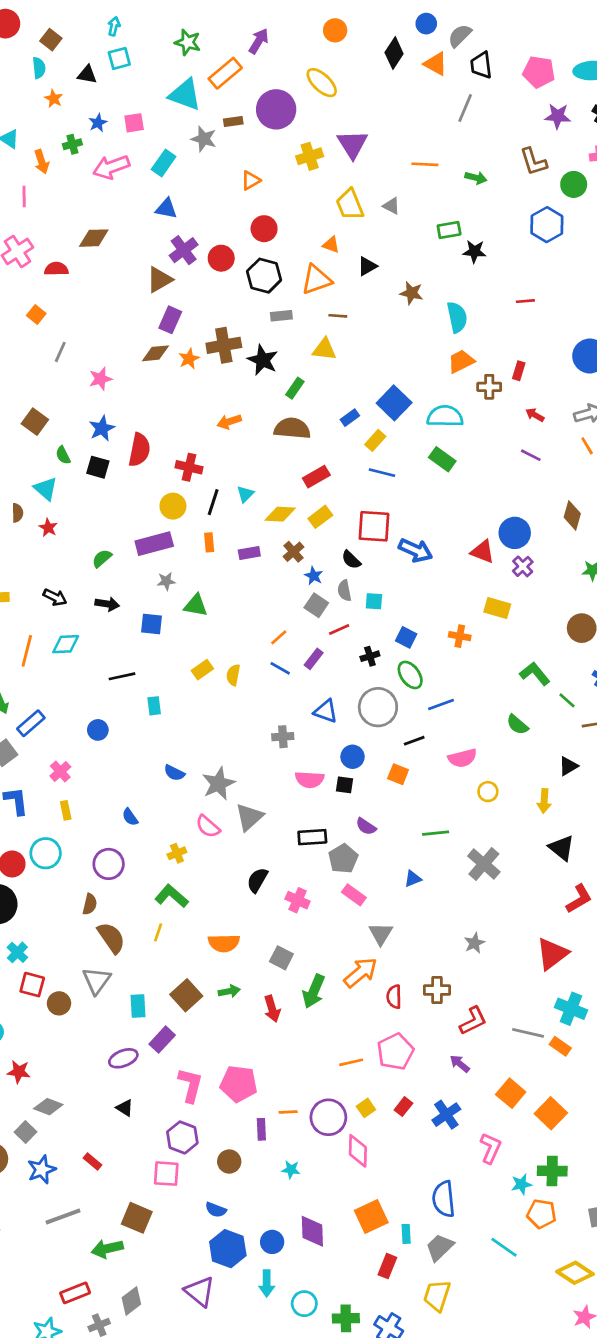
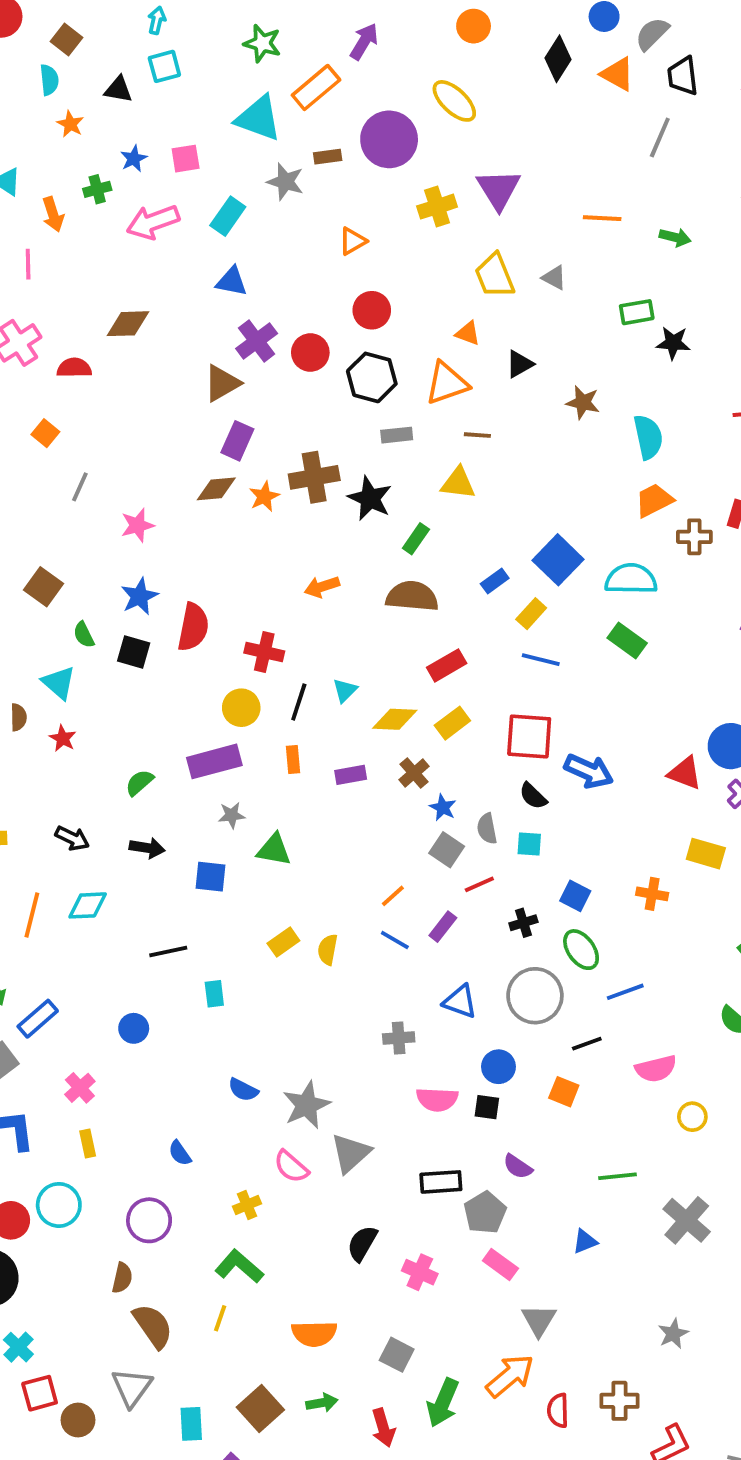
black semicircle: (351, 560) -> (533, 796), moved
red square: (32, 985) -> (40, 1393), turned -30

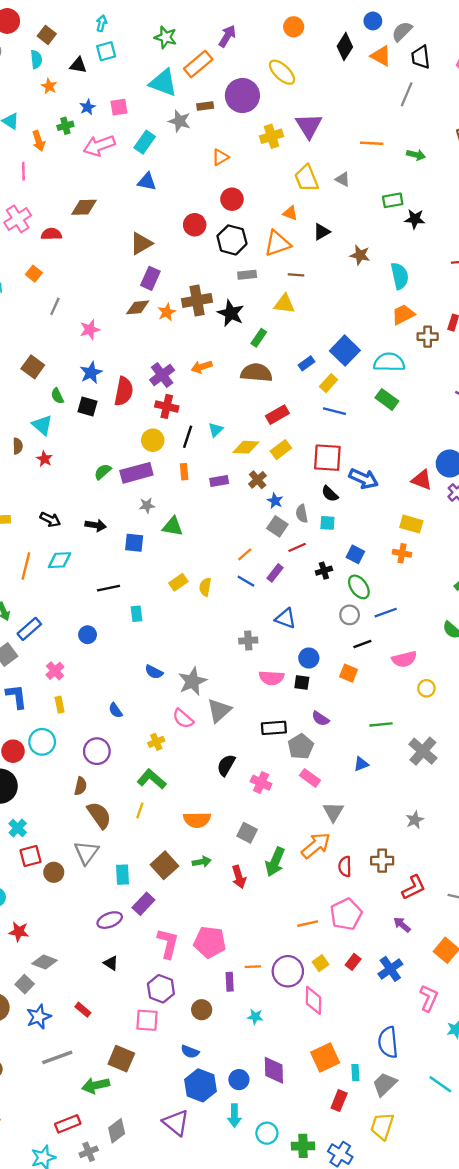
purple cross: (257, 341) -> (162, 375), moved
green semicircle: (139, 783) -> (103, 472), moved
yellow rectangle: (706, 854) -> (411, 524), moved
gray circle: (535, 996) -> (350, 615), moved, size x0.6

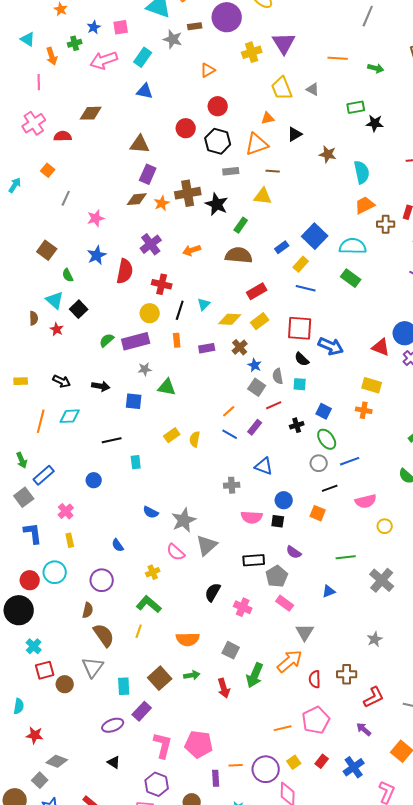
orange triangle: (290, 213) -> (268, 118), turned -32
brown triangle: (141, 243) -> (140, 144), turned 35
purple cross: (162, 375) -> (151, 244), moved
black square: (88, 406) -> (79, 309), moved, turned 30

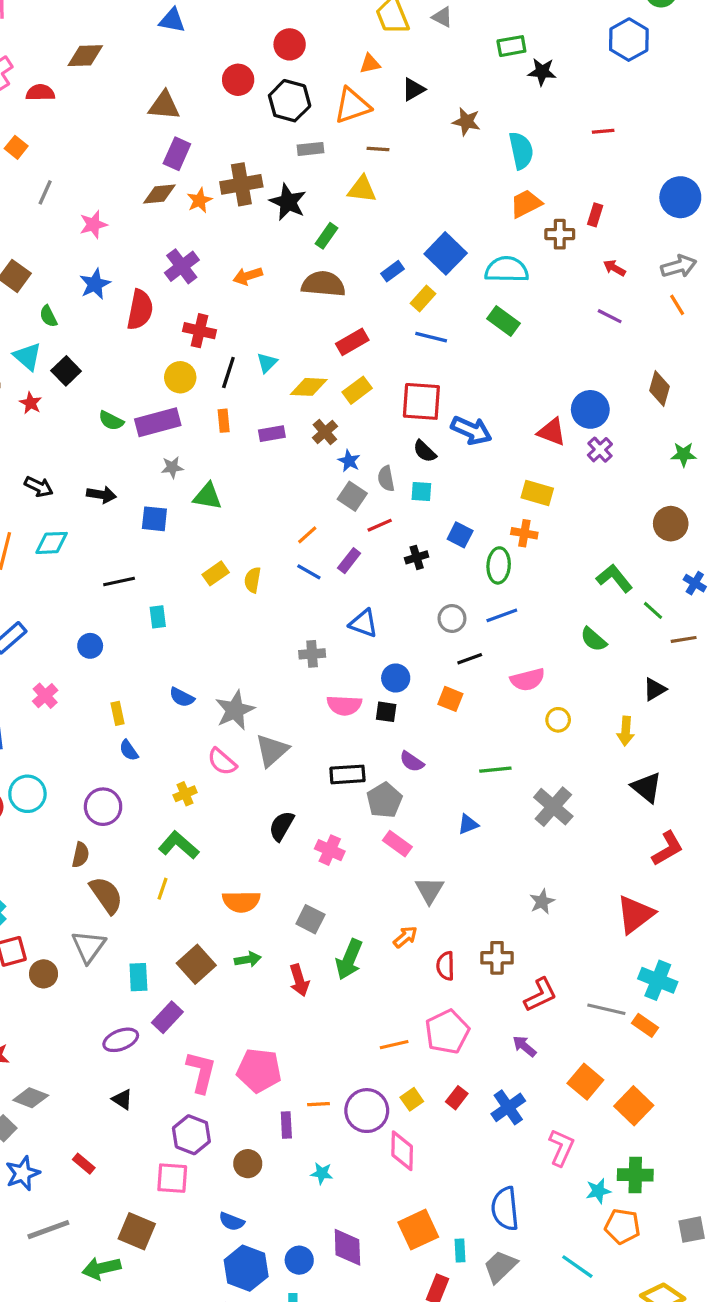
green semicircle: (107, 340) -> (111, 421), turned -112
green ellipse: (327, 439) -> (499, 565), moved, turned 40
yellow rectangle: (70, 540) -> (117, 713), moved
orange arrow: (290, 661) -> (405, 937), size x0.6

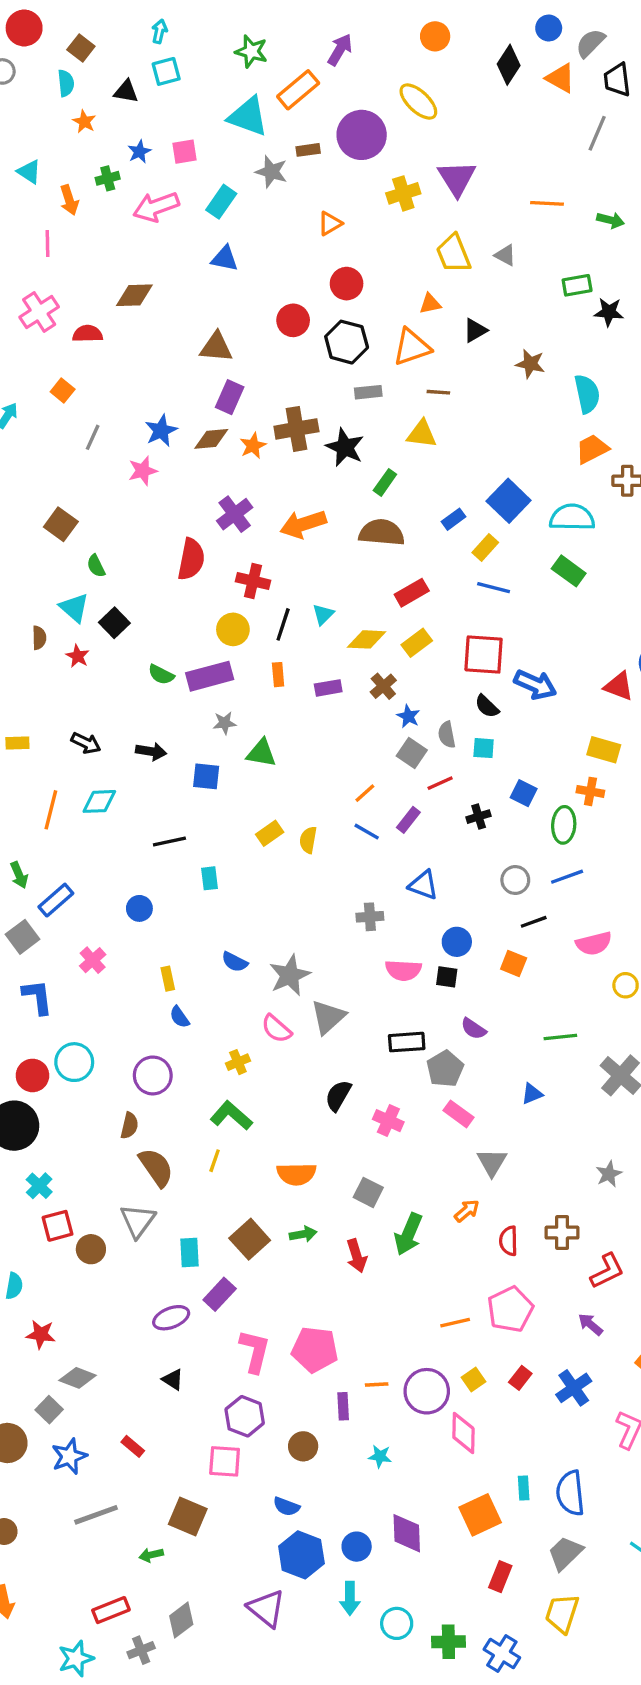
orange arrow: (248, 276) -> (303, 524), size x1.5
blue star: (95, 284) -> (161, 431), moved
cyan rectangle: (460, 1250) -> (524, 1488), moved
green arrow: (101, 1268) -> (151, 1555), size x0.6

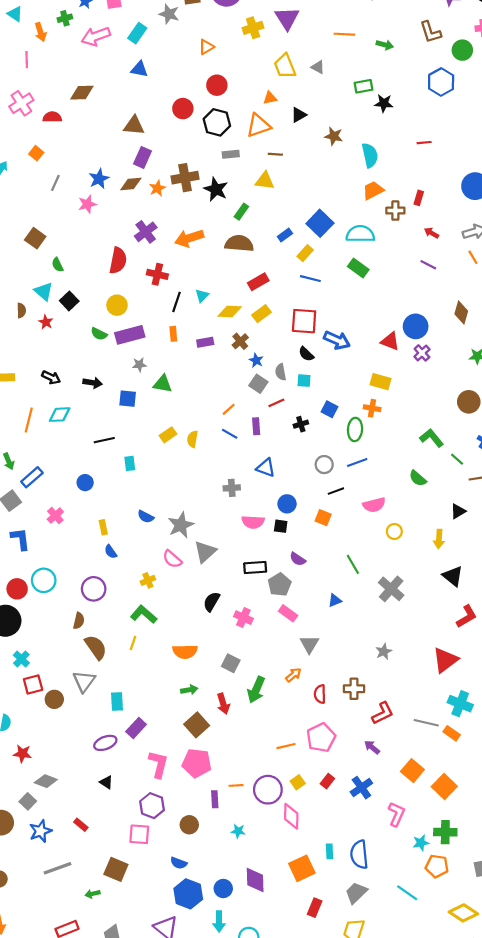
yellow circle: (233, 629) -> (117, 305), moved
purple rectangle: (408, 820) -> (256, 426), turned -42
green line: (560, 1037) -> (353, 564), turned 66
brown square: (250, 1239) -> (197, 725), moved

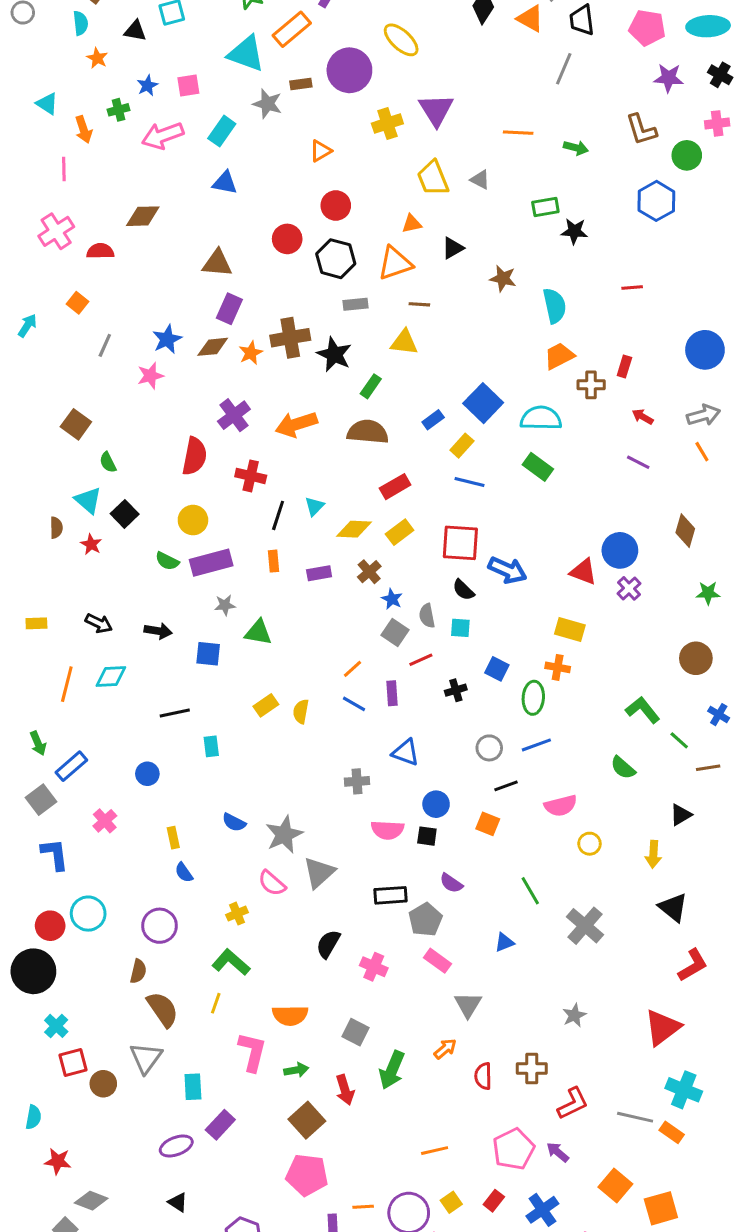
pink pentagon: (321, 738) -> (514, 1149), moved
pink L-shape: (158, 764) -> (252, 1052), moved
orange square: (444, 786) -> (661, 1208), turned 30

